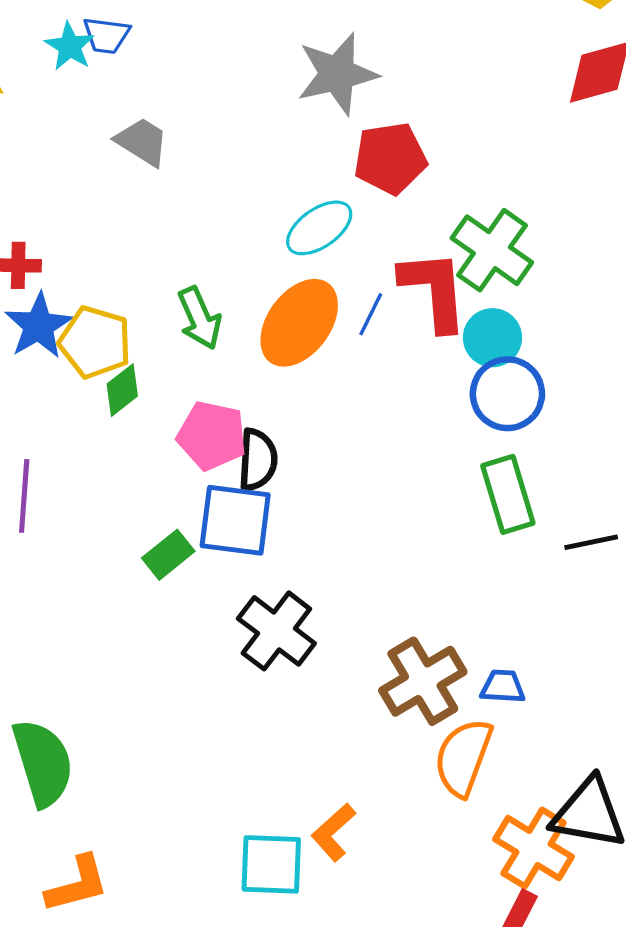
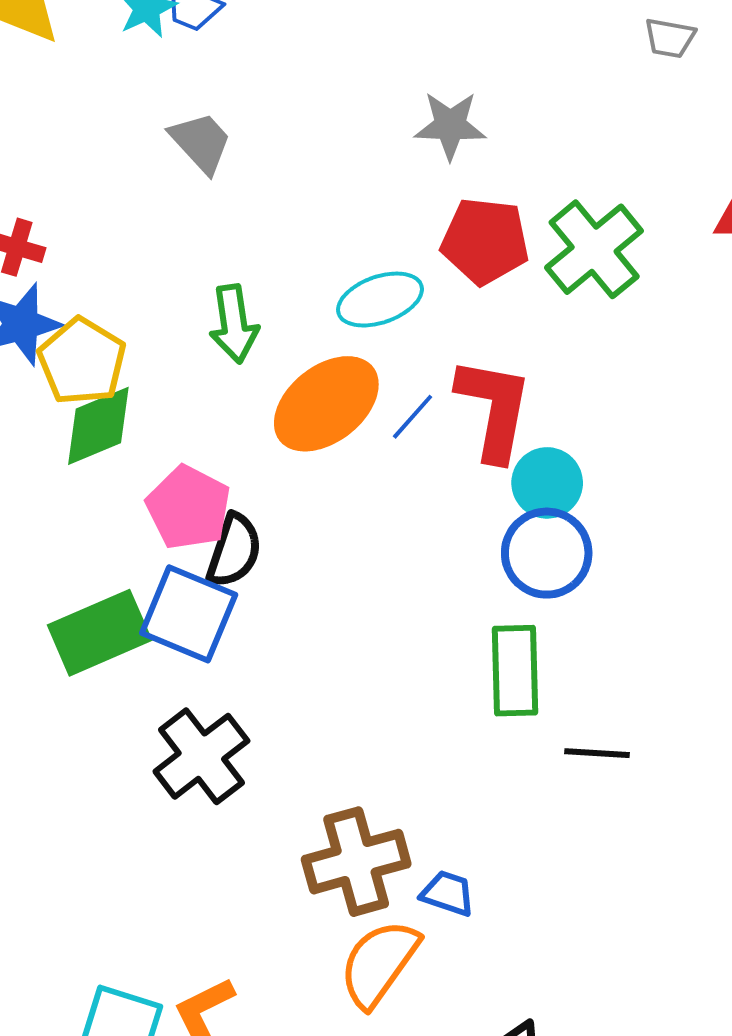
gray star: (337, 74) -> (450, 125), size x0.7
green cross: (492, 250) -> (594, 249), moved
green arrow: (200, 318) -> (234, 324), moved
green diamond: (122, 390) -> (98, 426), size x1.4
green rectangle: (168, 555) -> (100, 633), size x1.6

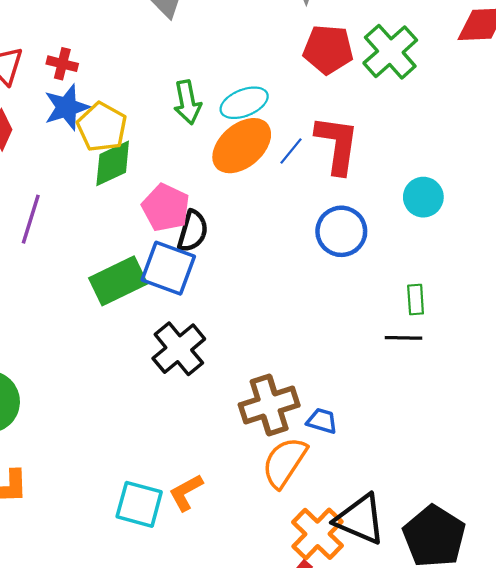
cyan ellipse: (380, 300) -> (244, 103), moved
cyan circle: (547, 483) -> (423, 197), moved
blue circle: (547, 553) -> (341, 231), moved
green rectangle: (515, 671) -> (416, 300), moved, size x0.6

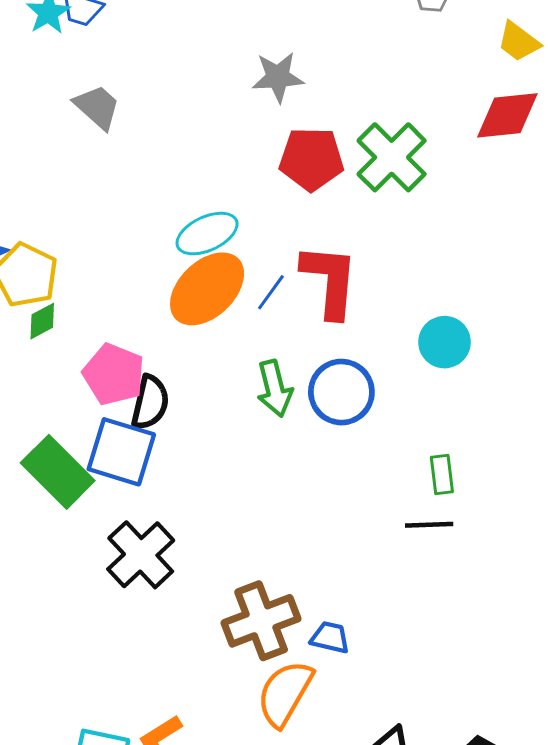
green arrow: (187, 102) -> (275, 389), moved
green diamond: (113, 163) -> (42, 321), size x0.6
green rectangle: (118, 281) -> (58, 472), turned 74

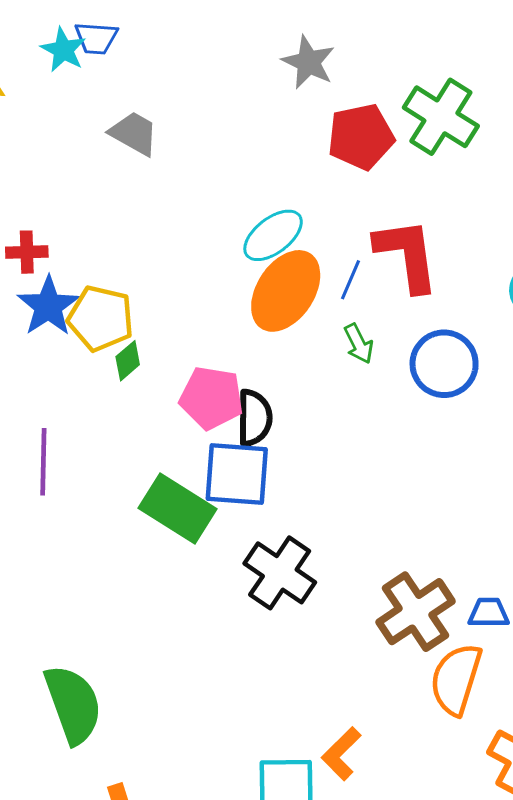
gray star: (278, 77) -> (308, 62), turned -30
green arrow: (275, 389) -> (359, 344), moved, size x0.7

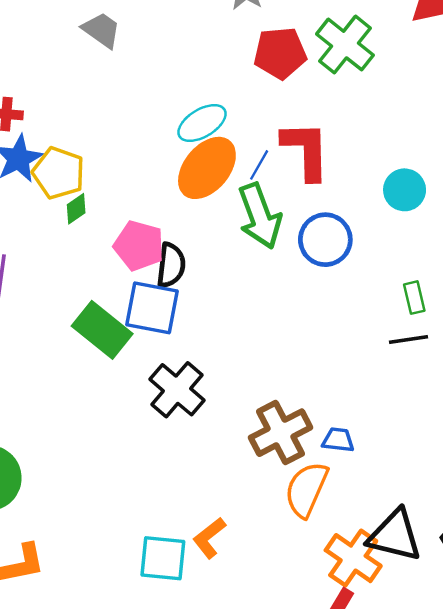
green arrow: (359, 344) -> (260, 216), size x2.0

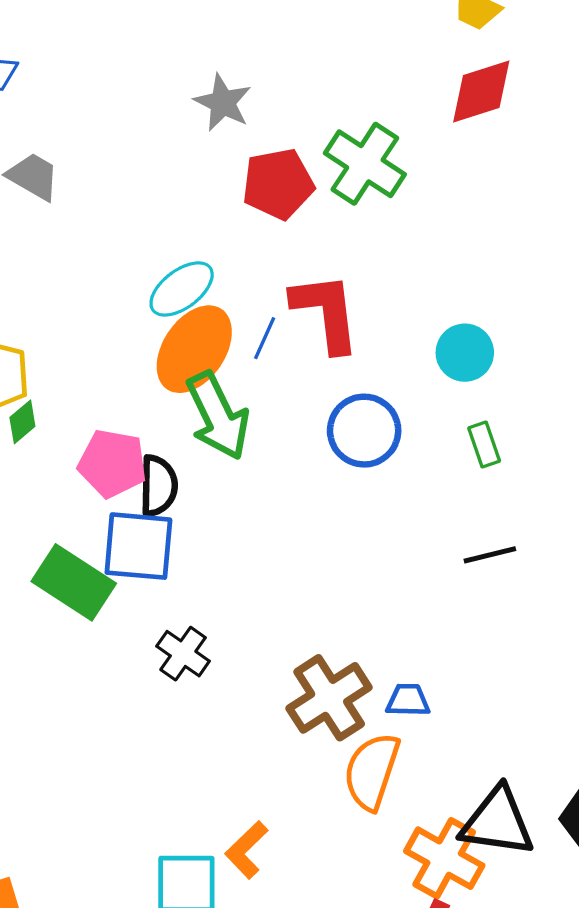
green arrow: (260, 216) -> (218, 416), moved
green rectangle: (414, 298) -> (484, 445), moved
black cross: (177, 390) -> (183, 654), size x0.7

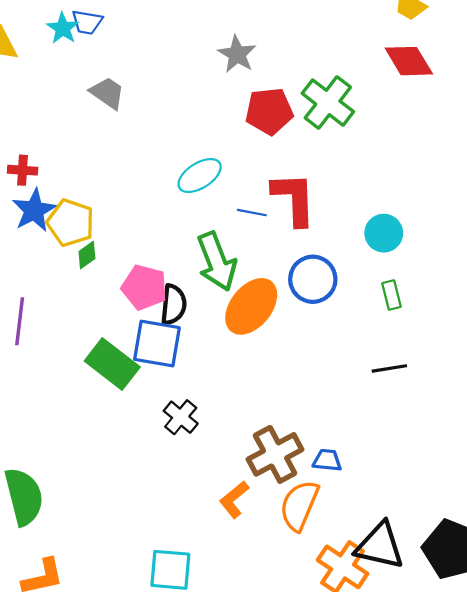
red diamond: (481, 92) -> (409, 61), turned 72
blue line: (265, 338) -> (252, 213), turned 72
orange ellipse: (194, 349) -> (251, 306), moved
orange L-shape: (247, 850) -> (234, 499), moved

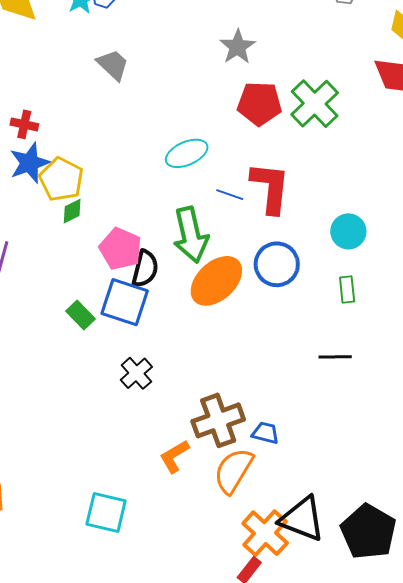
green rectangle: (112, 364) -> (81, 315), size x0.6

